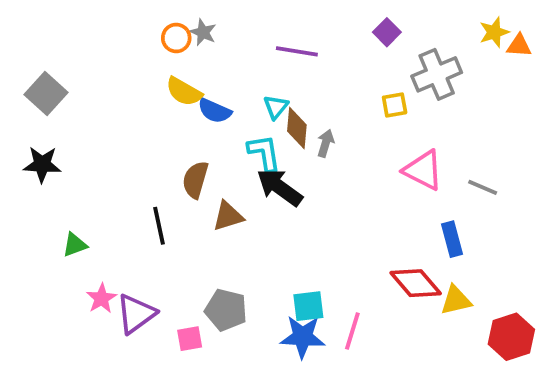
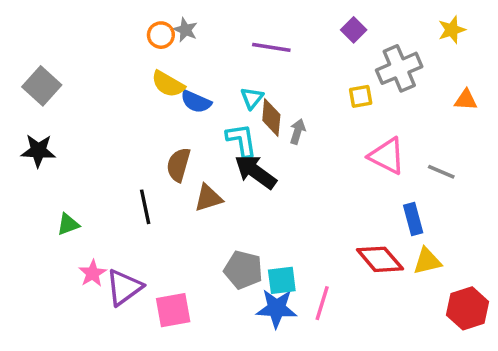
orange triangle: (519, 46) -> (466, 100), moved
yellow triangle: (456, 300) -> (427, 261), moved
gray pentagon: (226, 310) -> (243, 270), moved
pink square: (190, 339) -> (173, 310), size x1.5

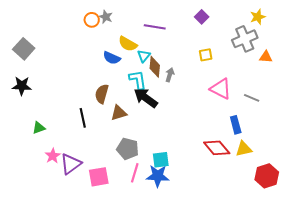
gray cross: (399, 68) -> (245, 39), moved
yellow semicircle: (168, 84) -> (128, 44), moved
gray pentagon: (243, 270) -> (128, 149), moved
pink line: (322, 303) -> (135, 173), moved

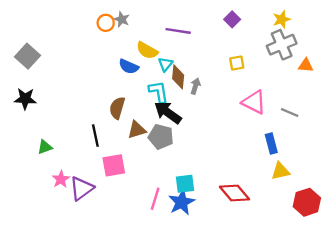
yellow star: (258, 17) -> (282, 19), moved
red diamond: (217, 148) -> (234, 193), moved
gray pentagon: (128, 149) -> (161, 137), moved
blue star: (158, 176) -> (182, 202), turned -30
pink square: (99, 177) -> (114, 165), moved

